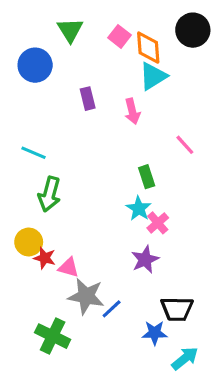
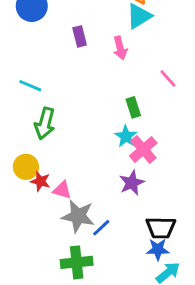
pink cross: (158, 223) -> (143, 149), size x1.4
blue star: (155, 333) -> (158, 249), moved
green cross: (53, 336) -> (77, 262), moved, turned -32

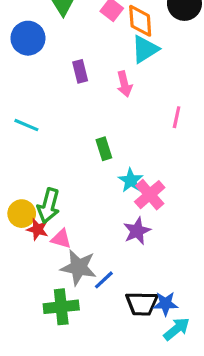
pink line: (168, 78) -> (177, 117), turned 54
green rectangle: (133, 107) -> (104, 149), moved
green arrow: (45, 123) -> (49, 206), moved
black trapezoid: (161, 228) -> (142, 304), moved
green cross: (77, 262) -> (61, 307), moved

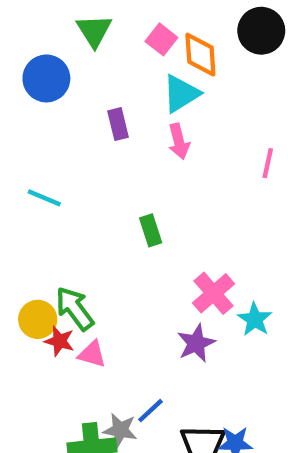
cyan triangle: (145, 49) -> (181, 94), moved
pink line: (177, 117) -> (268, 163), moved
cyan star: (131, 180) -> (255, 319), moved
green arrow: (49, 206) -> (75, 309), turned 128
gray star: (79, 267) -> (120, 430), moved, size x0.7

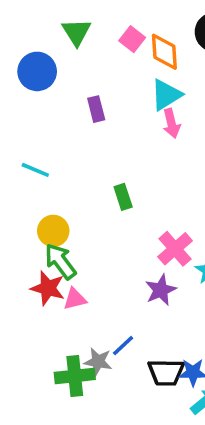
cyan triangle: (181, 94) -> (166, 95), moved
pink arrow: (179, 141) -> (171, 123), moved
yellow circle: (38, 319) -> (53, 231), moved
red star: (59, 341) -> (48, 288), size x1.4
pink triangle: (92, 354) -> (75, 299), turned -30

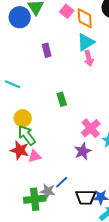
blue circle: (37, 71) -> (20, 17), moved

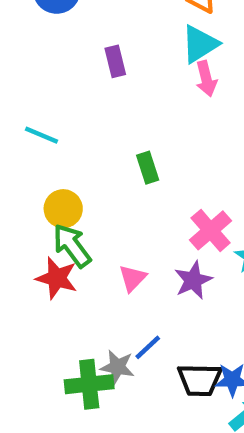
pink triangle: (35, 156) -> (133, 278), moved, turned -32

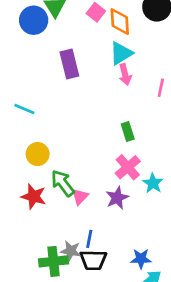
purple rectangle: (115, 61) -> (69, 64), size x1.5
green rectangle: (148, 168) -> (128, 132), moved
green arrow: (72, 246) -> (63, 183), moved
blue line: (148, 347) -> (89, 239), turned -36
black trapezoid: (200, 380) -> (93, 260), moved

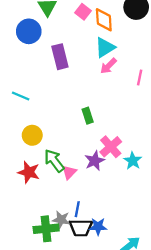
blue circle: (34, 20) -> (29, 31), moved
pink arrow: (125, 75) -> (108, 66), turned 60
green rectangle: (128, 132) -> (88, 116), moved
purple star: (117, 198) -> (95, 161), moved
blue star: (141, 259) -> (98, 227), moved

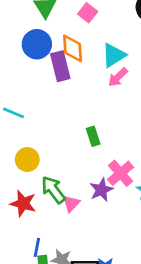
orange diamond: (104, 20) -> (73, 48), moved
blue circle: (29, 31) -> (37, 44), moved
blue line: (77, 209) -> (37, 247), moved

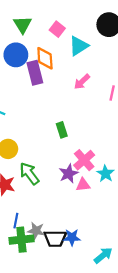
cyan triangle: (114, 55) -> (79, 46), moved
pink triangle: (71, 203) -> (83, 185), moved, turned 40

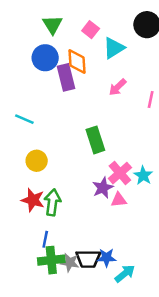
green rectangle: (62, 130) -> (95, 140), size x1.5
green arrow: (29, 174) -> (53, 202), moved, turned 45
cyan star: (105, 174) -> (143, 175), moved
gray star: (36, 231) -> (70, 263), moved
cyan arrow: (103, 255) -> (125, 274), moved

